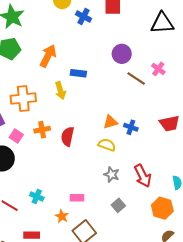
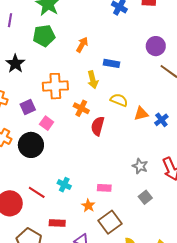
orange arrow: (48, 56) -> (82, 45), size x0.7
blue cross: (131, 127) -> (161, 120), turned 32
orange cross: (42, 130) -> (81, 108), moved, turned 35
yellow semicircle: (107, 145) -> (119, 100), moved

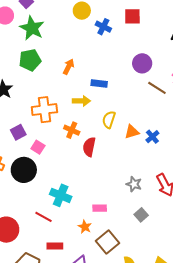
yellow arrow: (93, 80) -> (81, 101), turned -72
yellow semicircle: (119, 100) -> (109, 120), turned -90
cyan cross: (64, 185) -> (61, 195), moved, size x1.5
red line: (37, 192) -> (44, 217), moved

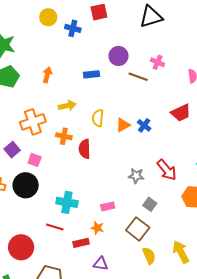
blue rectangle: (99, 83) -> (92, 74), moved
brown square: (108, 242) -> (138, 229), moved
red rectangle: (55, 246) -> (81, 243), moved

